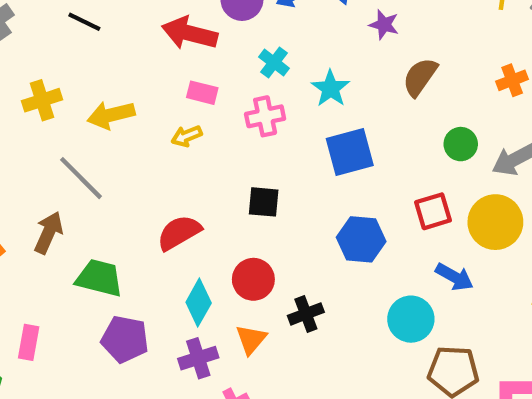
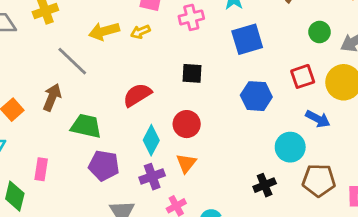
yellow arrow: (111, 115) -> (104, 31), moved
black cross: (306, 314) -> (265, 185), moved

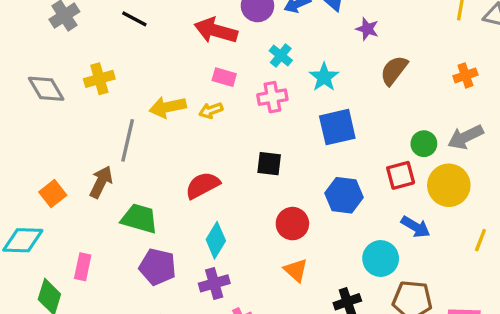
green circle: (320, 32) -> (424, 144), moved
gray line: (72, 61) -> (128, 140), turned 56
red circle: (187, 124) -> (292, 224), moved
orange triangle: (186, 163) -> (296, 270), moved, turned -30

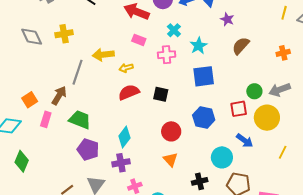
yellow arrow: (211, 110) -> (126, 68), moved
red semicircle: (203, 185) -> (129, 92), moved
pink rectangle: (83, 267) -> (46, 119), moved

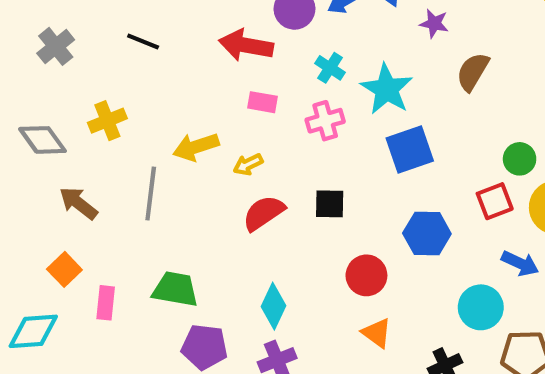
cyan star: (199, 46) -> (387, 89), size x1.4
brown arrow: (59, 96) -> (78, 203), moved, turned -72

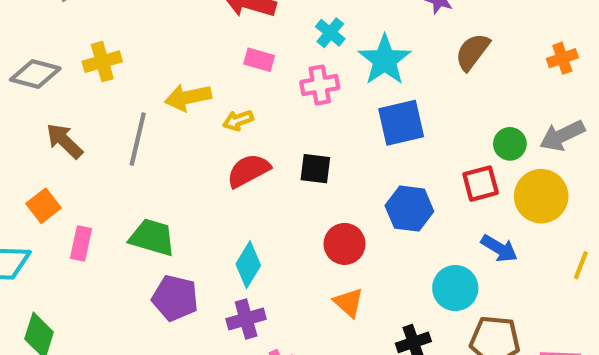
gray diamond: (42, 140) -> (35, 74), turned -45

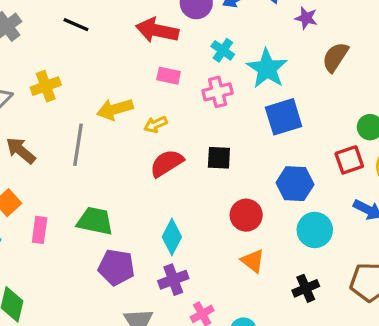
cyan circle: (455, 288) -> (315, 230), moved

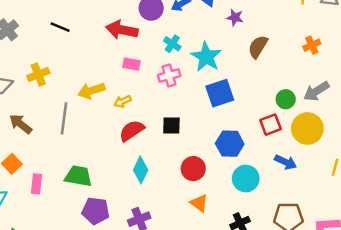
cyan diamond: (172, 237) -> (141, 170), moved

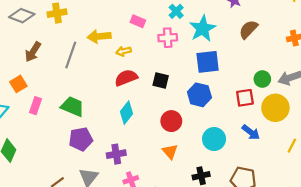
brown arrow: (21, 124) -> (33, 52), turned -108
blue hexagon: (230, 144) -> (199, 95), moved
purple pentagon: (96, 211) -> (81, 139), turned -30

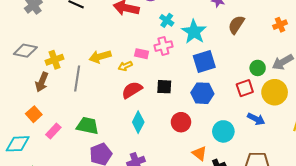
yellow cross: (57, 13) -> (54, 60), moved
pink rectangle: (138, 21) -> (142, 54), moved
pink rectangle: (36, 106) -> (53, 131), turned 35
orange triangle: (170, 151) -> (199, 153), moved

